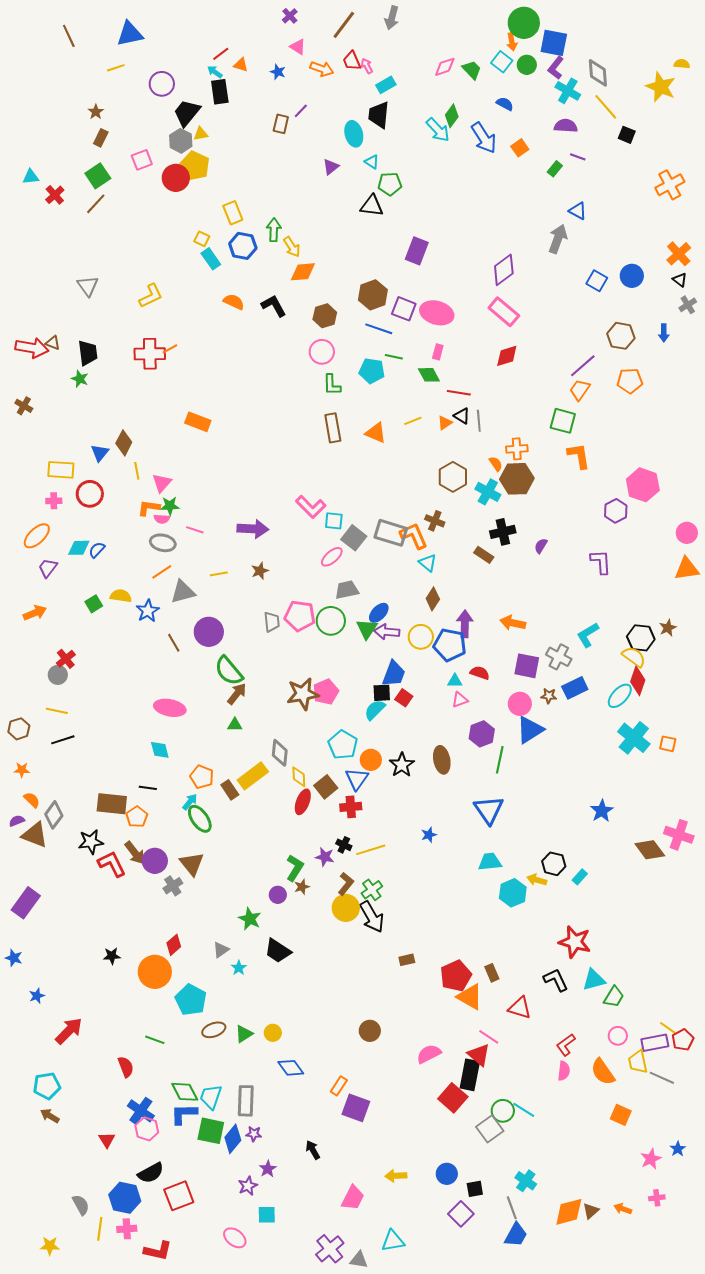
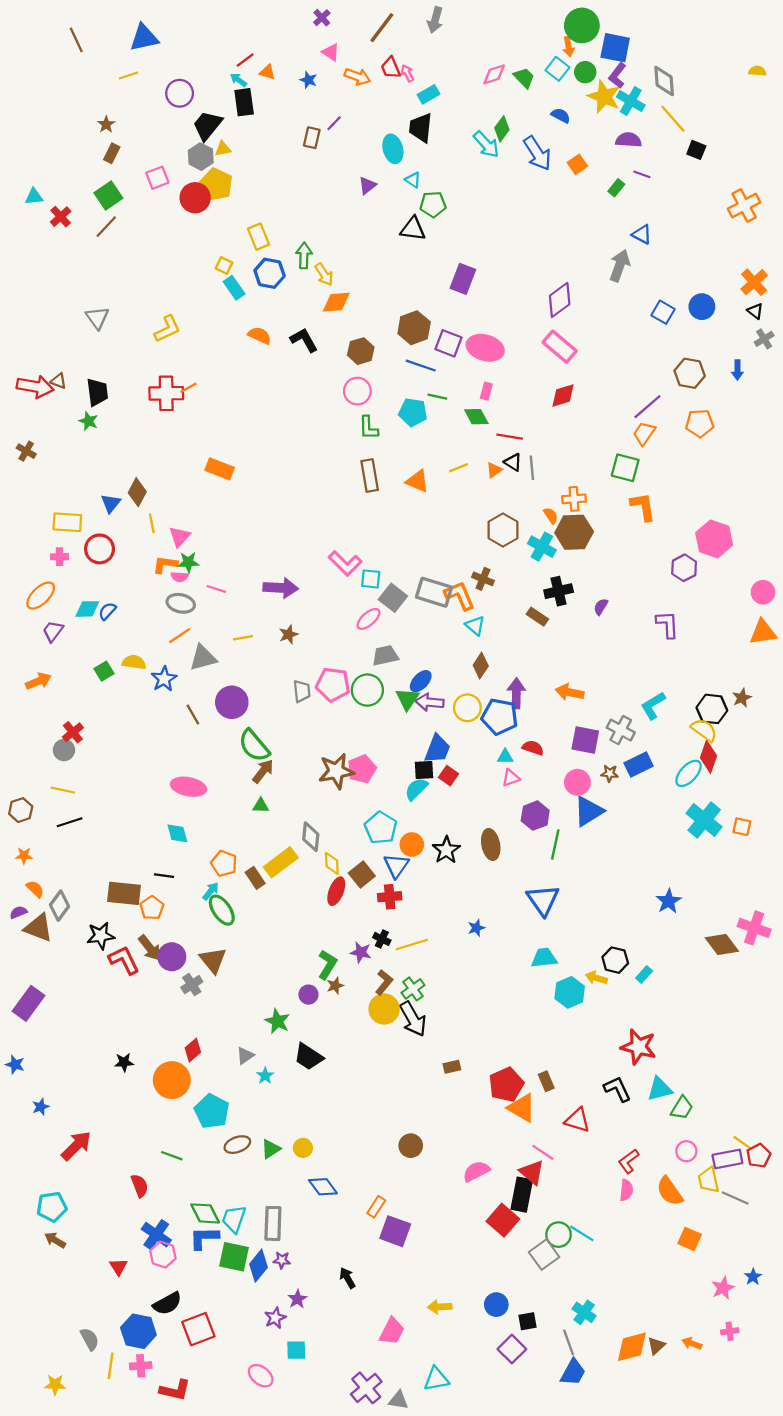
yellow star: (661, 87) -> (604, 97), moved

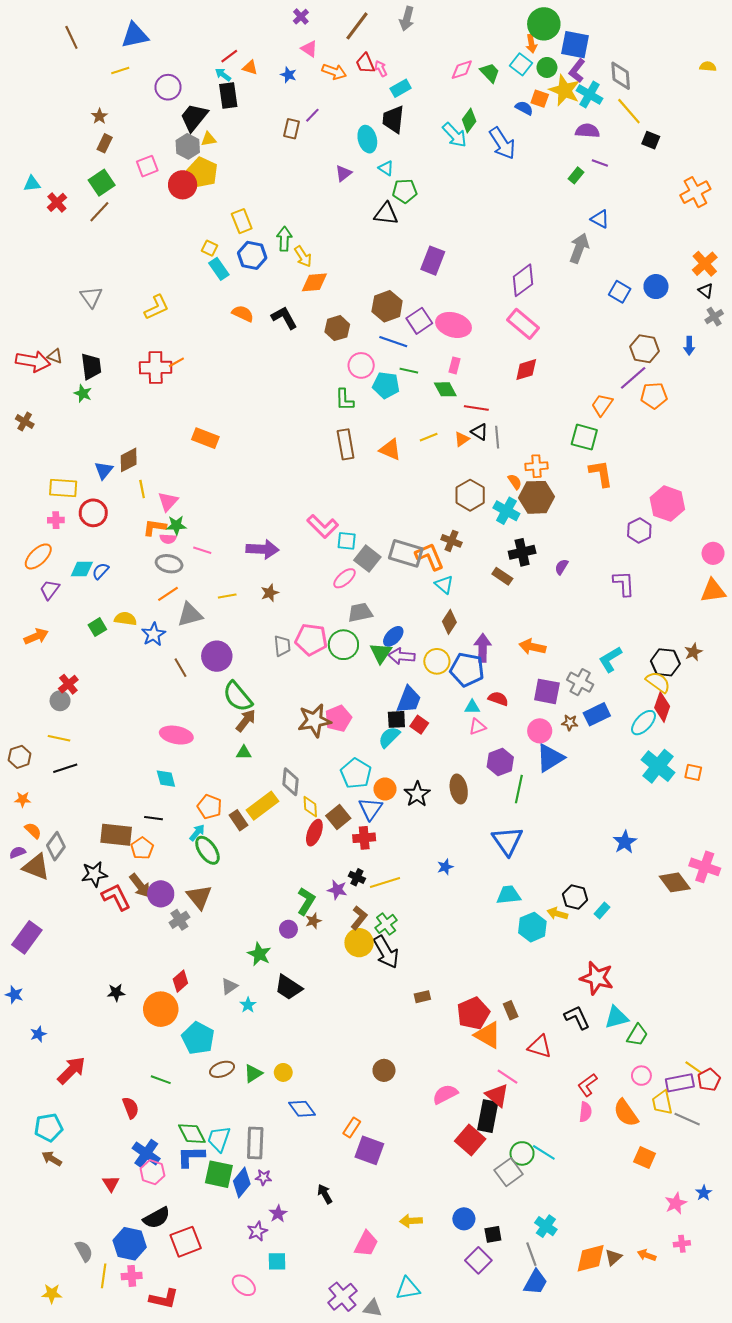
orange square: (577, 164) -> (540, 99), moved, turned -36
purple square: (448, 343) -> (419, 321), turned 35
pink circle: (357, 391) -> (361, 365), moved
purple line: (647, 407) -> (633, 378), moved
brown diamond: (137, 492) -> (129, 460), turned 35

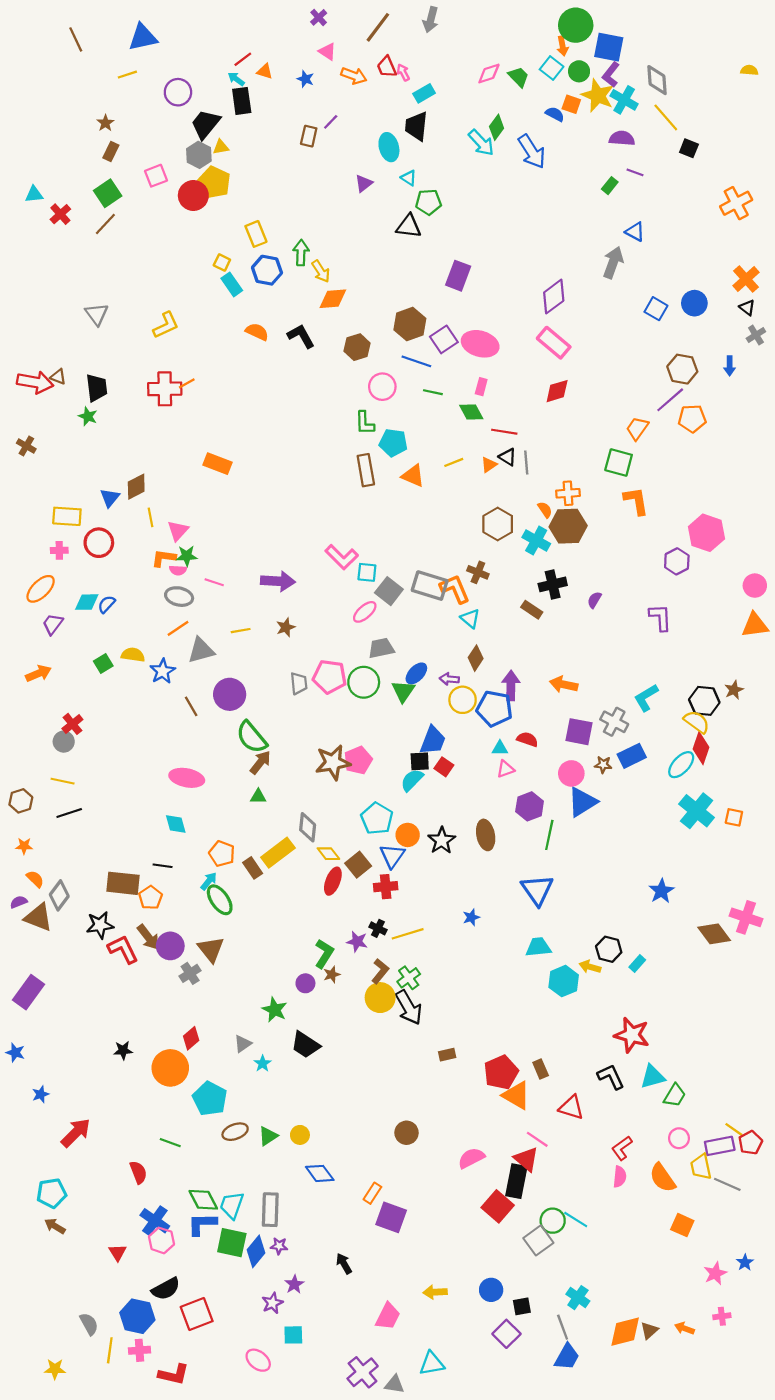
cyan pentagon: (386, 385) -> (393, 443), moved
purple arrow: (402, 656) -> (449, 679), moved, size x0.7
yellow diamond: (310, 807) -> (328, 854), turned -35

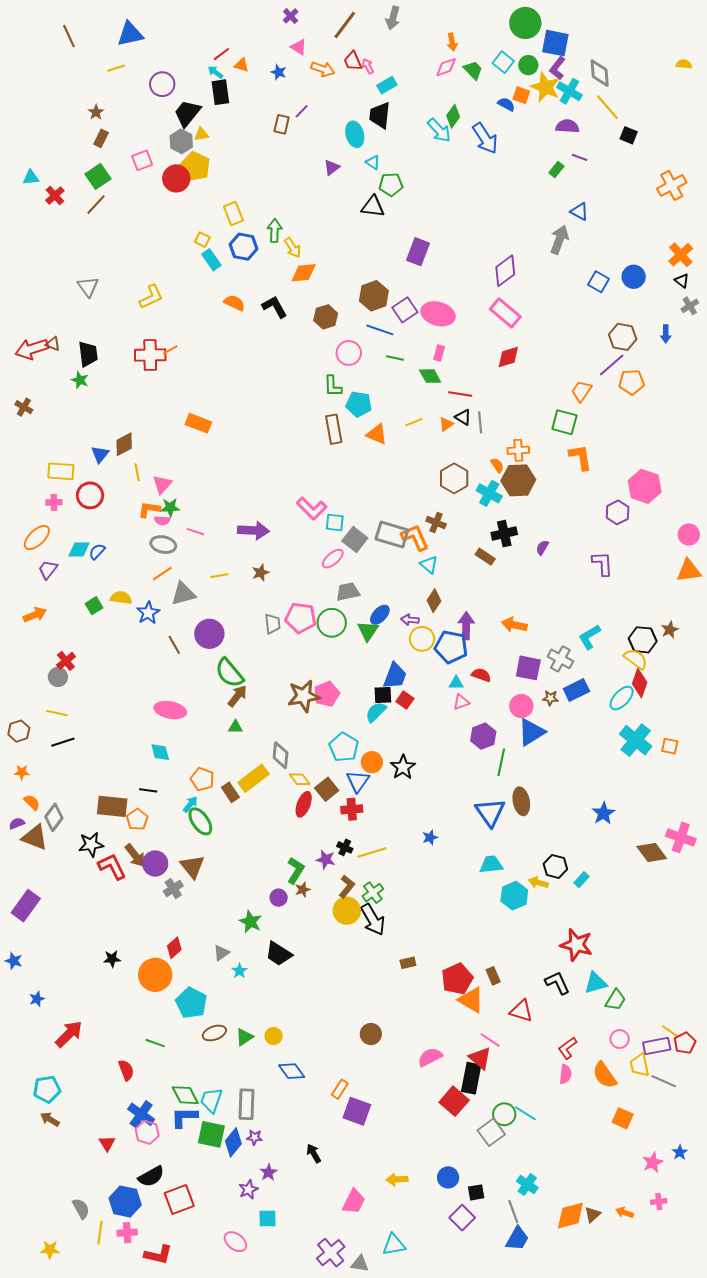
orange arrow: (563, 46) -> (452, 42), moved
red arrow: (35, 382) -> (32, 349), turned 152
brown ellipse: (486, 835) -> (521, 801), moved

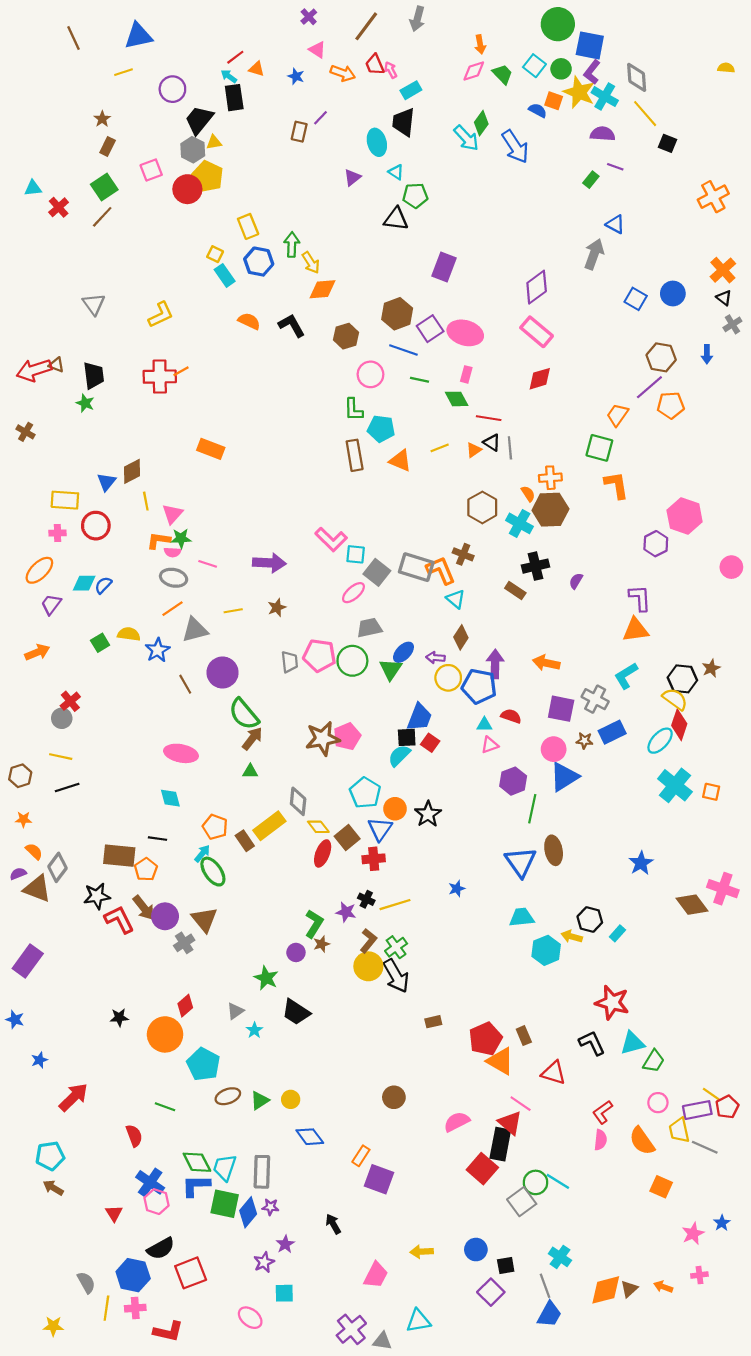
orange triangle: (689, 571) -> (636, 630), moved

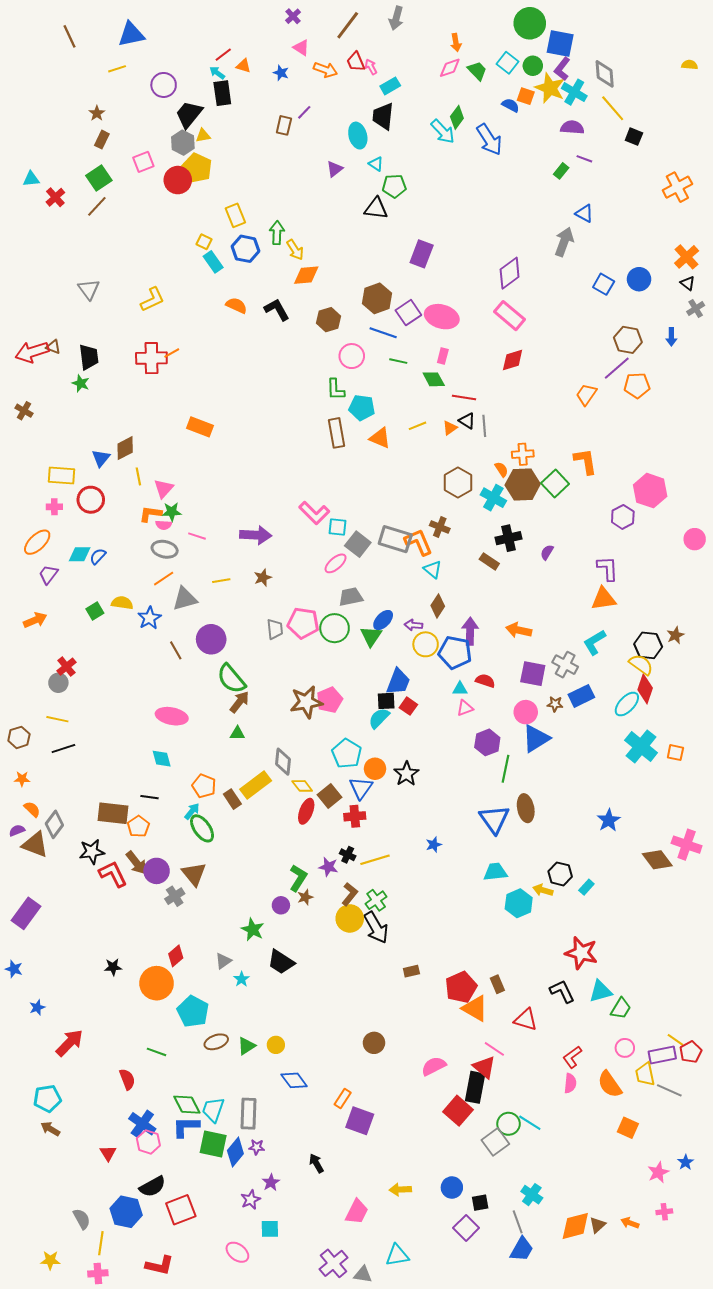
green square: (599, 448) -> (555, 483), moved, turned 32
pink cross: (135, 1308) -> (98, 1273), moved

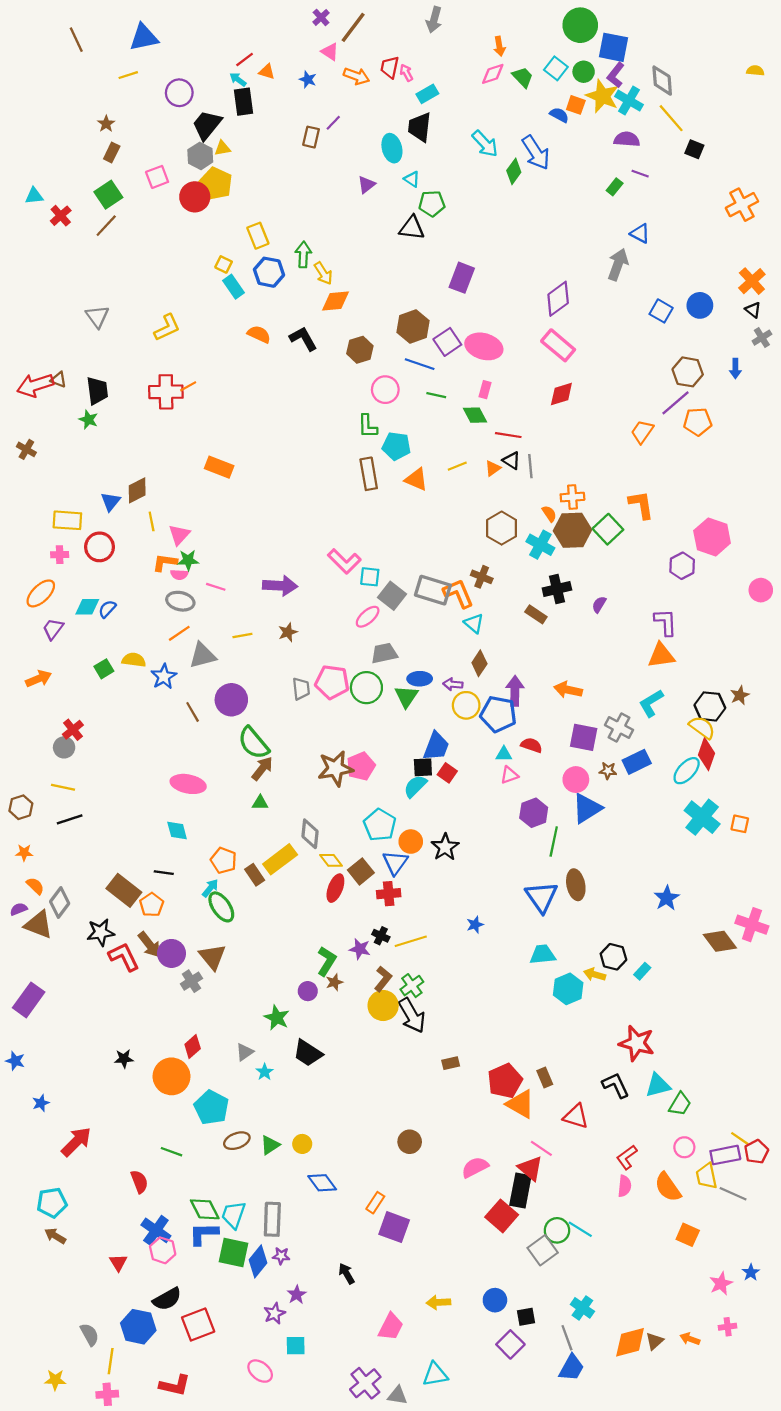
brown line: (348, 25) -> (353, 27), moved
red trapezoid: (356, 62) -> (390, 67), turned 35
green diamond: (457, 117) -> (514, 171), moved
blue ellipse: (383, 620) -> (420, 679), turned 45
brown rectangle: (113, 813) -> (124, 890), turned 32

